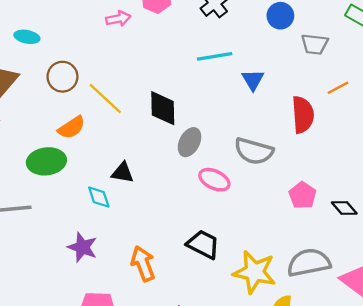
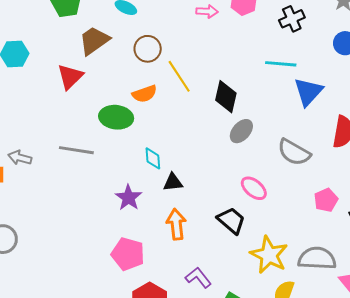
blue triangle: (253, 80) -> (308, 92), size x1.5
black triangle: (123, 173) -> (173, 182), moved, turned -30
pink ellipse: (214, 180) -> (254, 188), moved

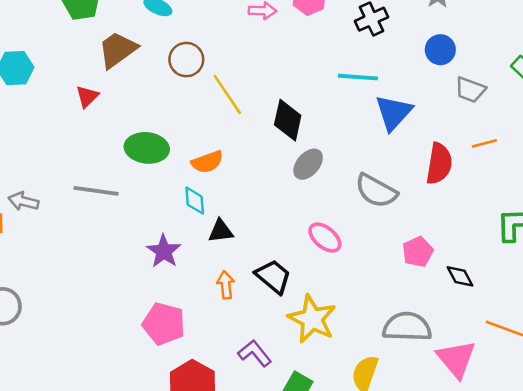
red triangle: (70, 77) -> (87, 96), size x0.7
orange semicircle: (144, 94) -> (207, 162), moved
black trapezoid: (231, 221) -> (273, 276), moved
orange arrow: (176, 224) -> (226, 285), size x0.7
yellow star: (269, 255) -> (312, 319), moved

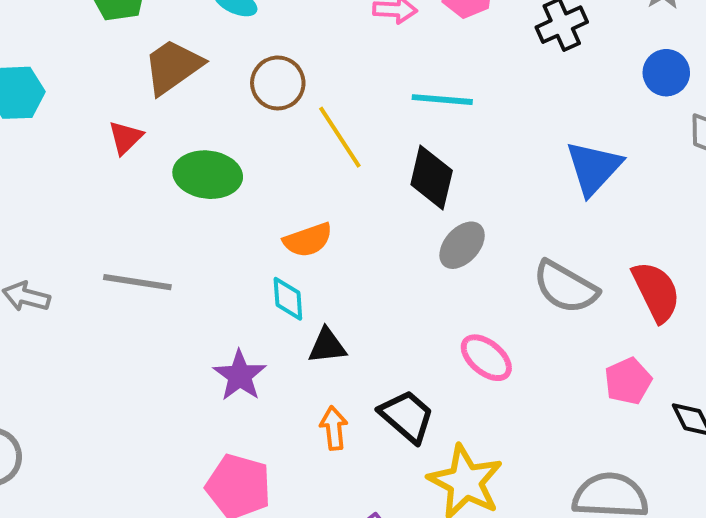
cyan line: (358, 77) -> (442, 100), moved
green ellipse: (147, 148) -> (208, 175), moved
red semicircle: (439, 164) -> (656, 292), moved, turned -36

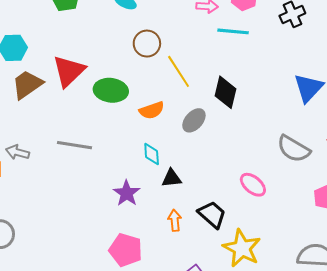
brown trapezoid: (173, 67) -> (27, 84), moved
cyan line: (442, 100) -> (233, 31), moved
red triangle: (125, 138) -> (69, 71), size x1.8
orange semicircle: (308, 240) -> (152, 110), moved
gray ellipse: (462, 245) -> (194, 120), moved

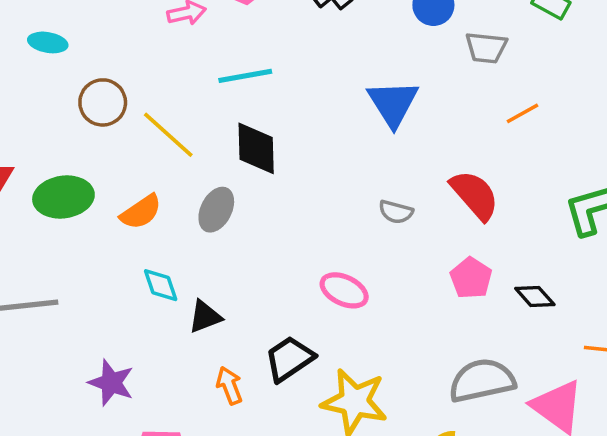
cyan line: (233, 31) -> (245, 76), moved
gray semicircle: (294, 149) -> (396, 212), size x0.6
purple star: (127, 193) -> (111, 383), moved
black trapezoid: (212, 215) -> (289, 359), turned -60

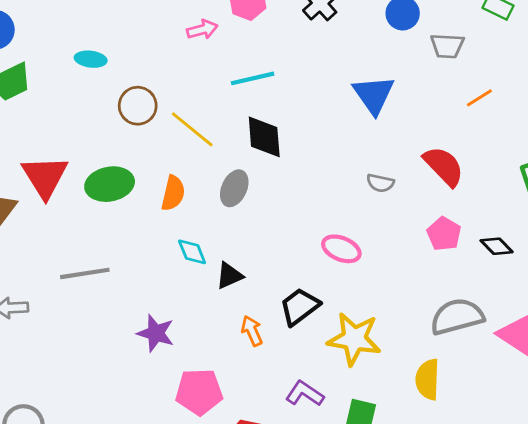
orange semicircle: (141, 212) -> (173, 193), turned -40

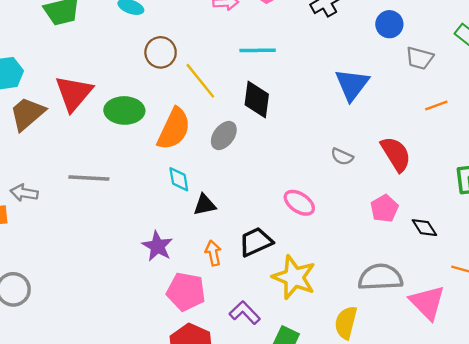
orange semicircle: (173, 193) -> (174, 129), size x1.5
purple star: (156, 333) -> (157, 246), moved
pink pentagon: (199, 392) -> (186, 292), moved

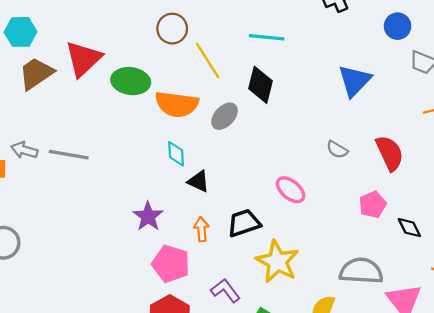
orange semicircle: (174, 129) -> (177, 104), turned 66
gray line: (89, 178) -> (69, 155), moved
black triangle: (205, 205) -> (198, 181), turned 30

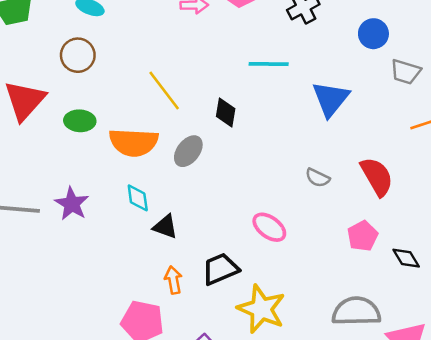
brown circle: (172, 29) -> (78, 55), moved
cyan line: (267, 37) -> (269, 64), moved
green ellipse: (131, 81) -> (80, 121), size x0.7
black diamond: (260, 85) -> (226, 113), size x0.7
purple star: (148, 216) -> (72, 204), moved

